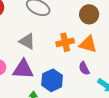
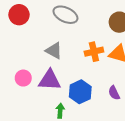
purple semicircle: (84, 68) -> (114, 93), moved

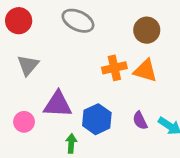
gray triangle: (54, 51) -> (28, 65), moved, turned 42
pink circle: (23, 78) -> (24, 122), moved

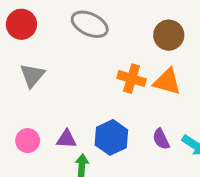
orange cross: (114, 68) -> (132, 79), turned 30
purple triangle: (58, 104) -> (66, 139), moved, size x0.6

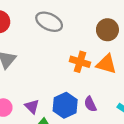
purple triangle: (66, 139) -> (32, 106), turned 42
purple semicircle: (161, 139) -> (90, 104), moved

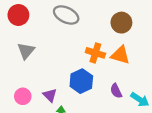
purple semicircle: (90, 104) -> (116, 91), moved
blue hexagon: (65, 105) -> (81, 81), moved

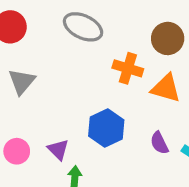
orange cross: (95, 53) -> (128, 68), moved

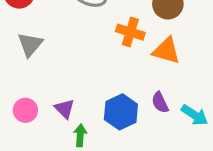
blue hexagon: (106, 128) -> (121, 112), moved

